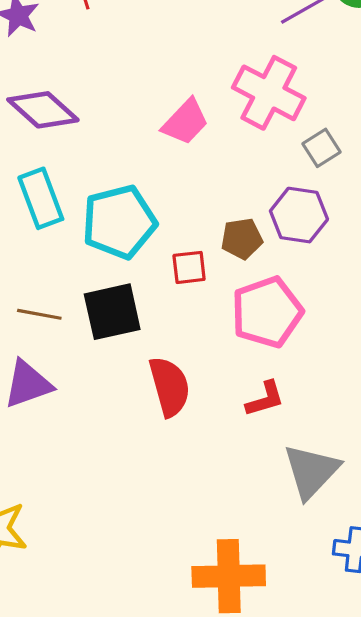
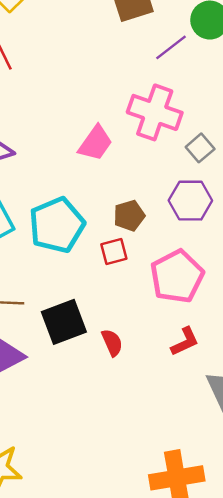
brown pentagon: (242, 239) -> (129, 216), moved
black square: (112, 312) -> (64, 322), moved
red semicircle: (170, 387) -> (112, 343), size x0.6

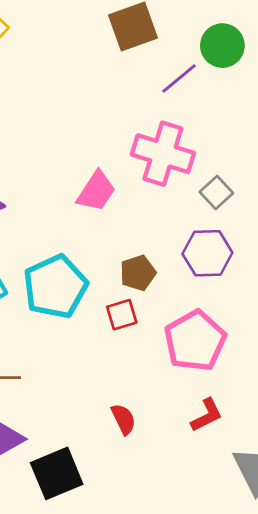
black square: (64, 322) -> (57, 473), moved

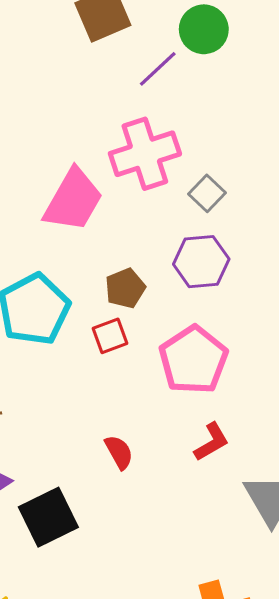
pink cross: (163, 154) -> (145, 154), turned -32
pink trapezoid: (96, 191) -> (73, 200), size x1.4

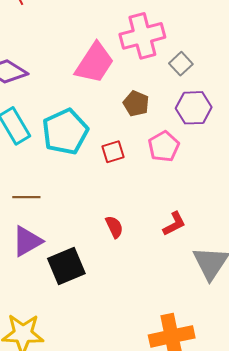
purple hexagon: (201, 262) -> (194, 108), moved
brown pentagon: (125, 288) -> (136, 104), moved, turned -30
pink pentagon: (193, 360) -> (164, 146), moved, size x0.7

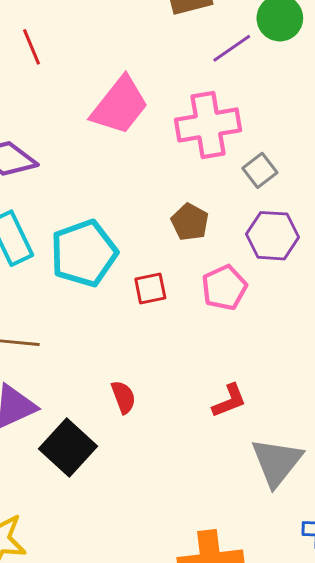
pink trapezoid: (95, 63) -> (120, 106), moved
red semicircle: (114, 227) -> (123, 397), moved
black square: (66, 266) -> (68, 447), turned -30

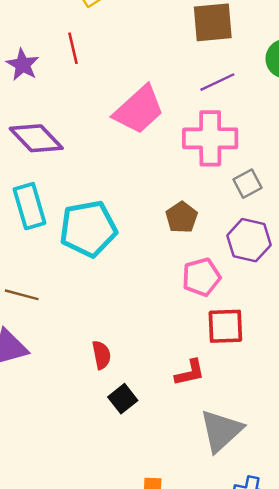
purple line: (232, 48) -> (217, 82), moved
red square: (150, 288) -> (225, 326), moved, size x1.4
black square: (68, 447) -> (123, 399), moved, size x0.6

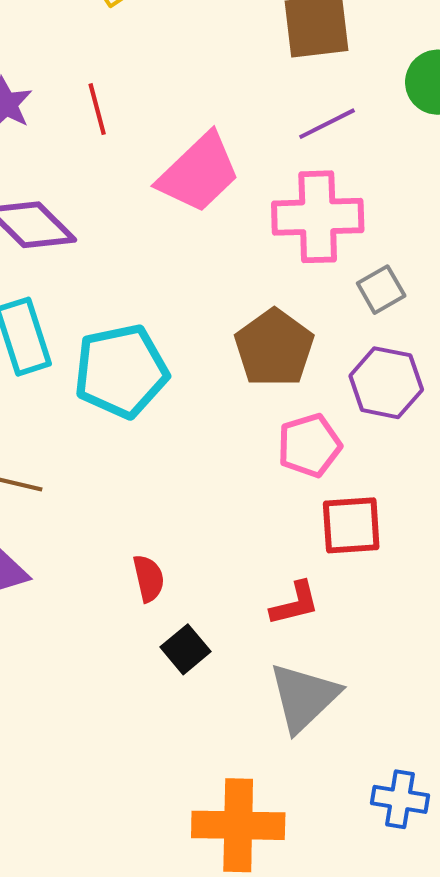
red line: (73, 48) -> (97, 109), moved
brown pentagon: (182, 217) -> (274, 348), size x1.5
gray triangle: (221, 431) -> (304, 697), moved

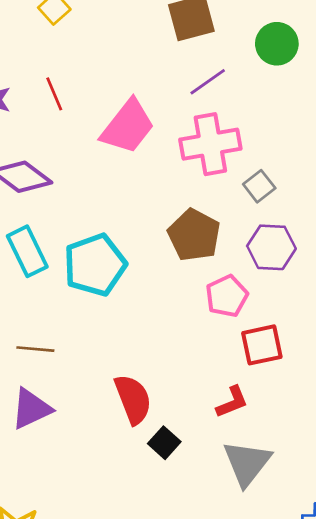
red semicircle: (149, 578) -> (133, 399), size x1.6

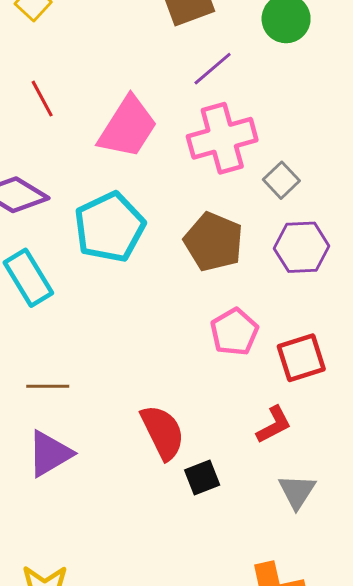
cyan pentagon: (95, 265) -> (109, 227), moved
pink pentagon: (227, 296) -> (234, 332), moved
black square: (164, 443) -> (202, 477), turned 32
gray triangle: (247, 463) -> (297, 492), size x0.7

